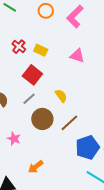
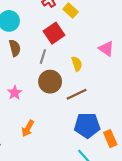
pink triangle: (77, 56) -> (106, 49), moved
gray line: (29, 99) -> (43, 57), turned -48
orange arrow: (36, 167) -> (28, 128), turned -42

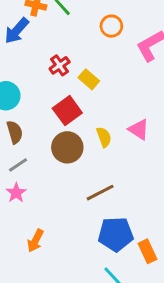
gray line: (43, 57) -> (18, 165), moved, turned 40
yellow semicircle: (77, 64) -> (104, 137), moved
brown circle: (50, 82) -> (67, 147), moved

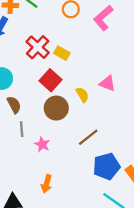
red cross: (60, 65) -> (38, 47), size x1.5
gray line: (18, 165) -> (22, 129), turned -49
pink star: (16, 193) -> (42, 144), moved

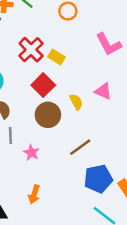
pink L-shape: (103, 18) -> (109, 44), moved, turned -80

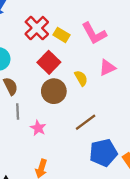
pink L-shape: (109, 44) -> (94, 33), moved
pink triangle: (103, 91) -> (107, 68), turned -48

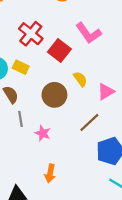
yellow rectangle: (62, 35) -> (21, 67), moved
red square: (49, 62) -> (59, 50), moved
pink triangle: (107, 68) -> (106, 92), moved

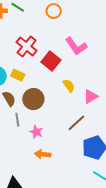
brown circle: (54, 95) -> (33, 99), moved
orange arrow: (50, 173) -> (43, 154), moved, turned 84

